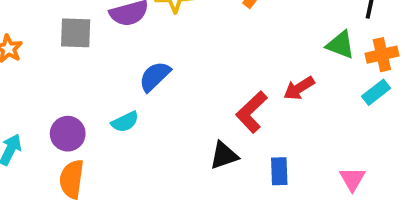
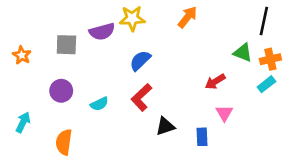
blue semicircle: (155, 76) -> (140, 61), moved
red L-shape: (252, 112) -> (141, 97), moved
purple circle: (68, 134) -> (61, 91), moved
pink triangle: (352, 179) -> (224, 113), moved

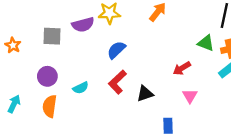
black triangle: (165, 126) -> (145, 94), moved
blue rectangle: (202, 137) -> (168, 126), moved
orange semicircle: (64, 142) -> (50, 106), moved

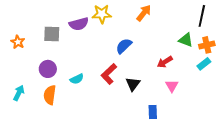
blue semicircle: (116, 50) -> (124, 46), moved
black triangle: (145, 94) -> (133, 84), turned -35

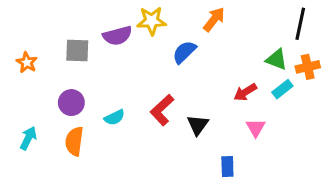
blue semicircle: (124, 46) -> (184, 52), moved
cyan rectangle: (204, 64) -> (282, 89), moved

